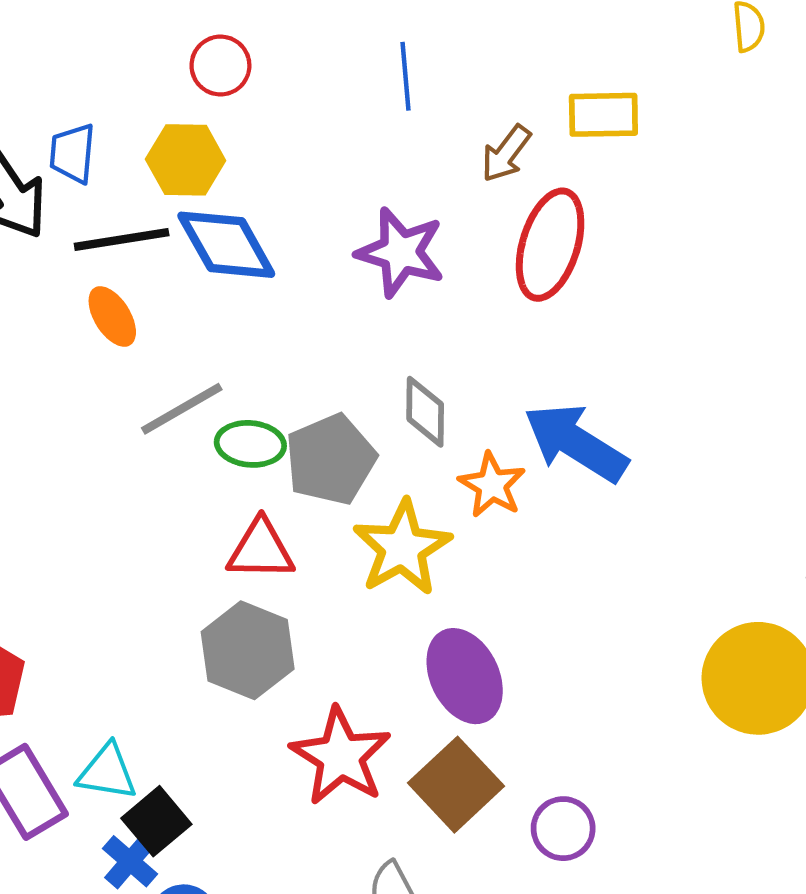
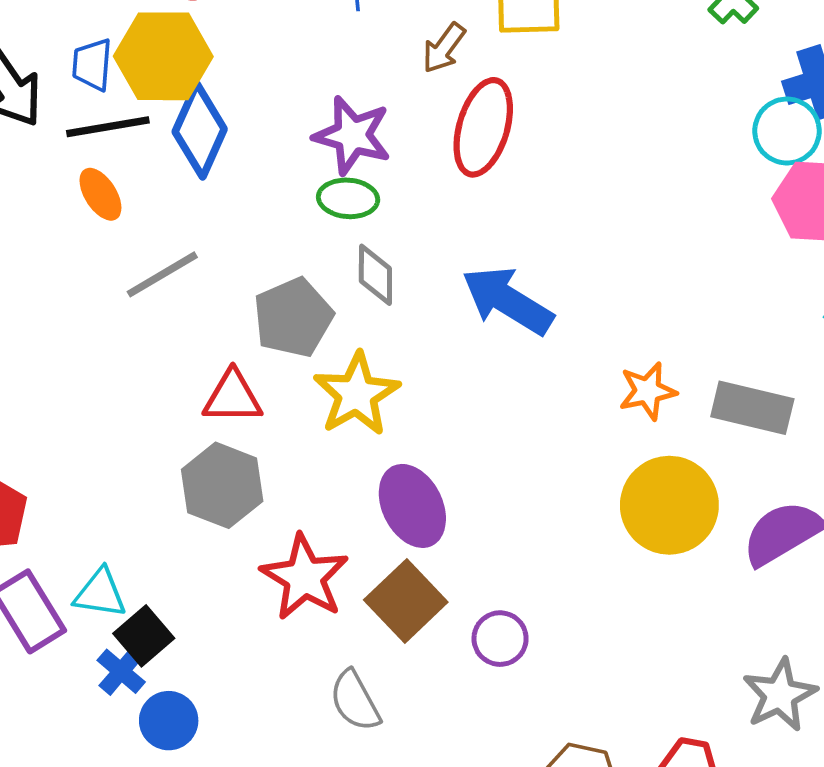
blue trapezoid: (72, 153) -> (92, 65), moved
yellow hexagon: (186, 160) -> (163, 56), size x1.4
blue diamond: (226, 245) -> (200, 130), turned 54
green ellipse: (250, 444) -> (348, 198), moved
orange star: (492, 485) -> (648, 391), moved, turned 30

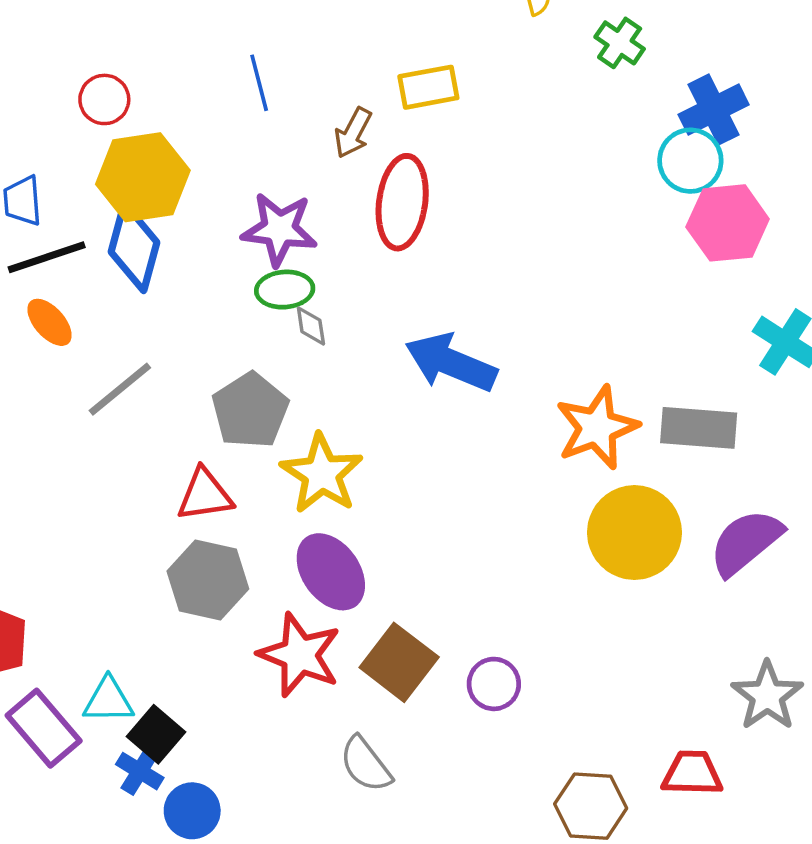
yellow hexagon: (163, 56) -> (143, 177), moved
gray diamond: (375, 275) -> (311, 326), moved, size x0.7
orange star: (648, 391) -> (597, 428), size x1.5
purple ellipse: (412, 506) -> (331, 572), moved

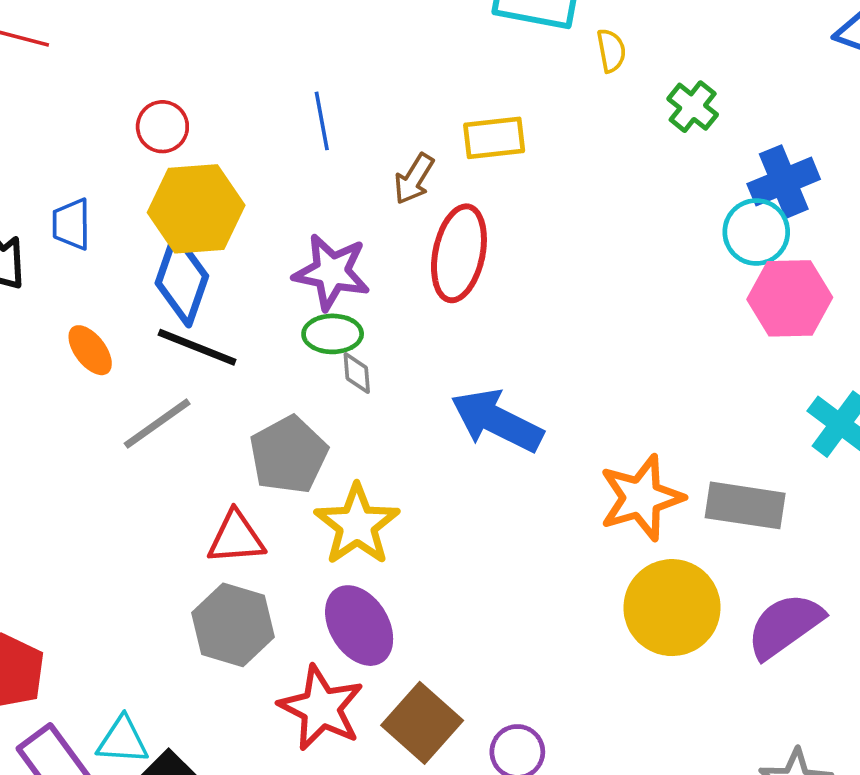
black line: (47, 257) -> (197, 347), moved, turned 36

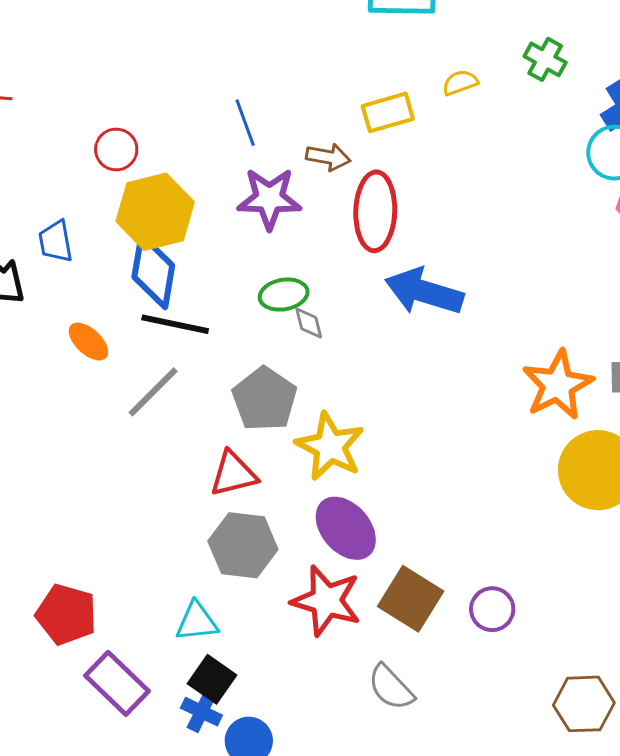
yellow semicircle: (611, 51) -> (460, 83), moved, turned -90
brown arrow: (414, 179) -> (328, 157), turned -102
purple star: (332, 272) -> (269, 199), moved
blue arrow: (497, 421) -> (424, 292), moved
cyan triangle: (123, 740) -> (197, 622), moved

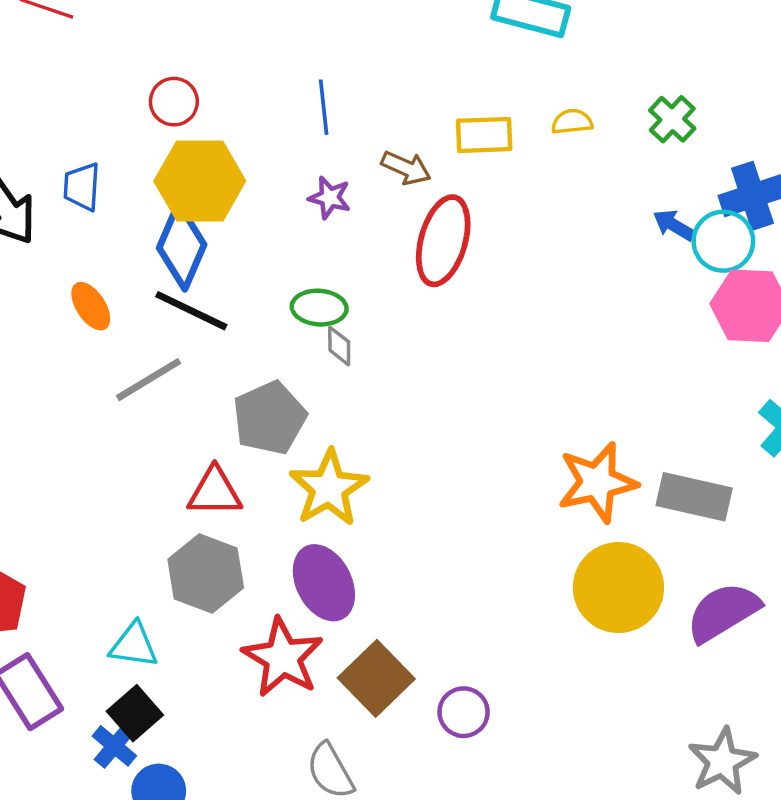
purple star: (269, 199) -> (330, 198), size x0.6
blue arrow: (424, 292) -> (674, 225), moved, size x0.5

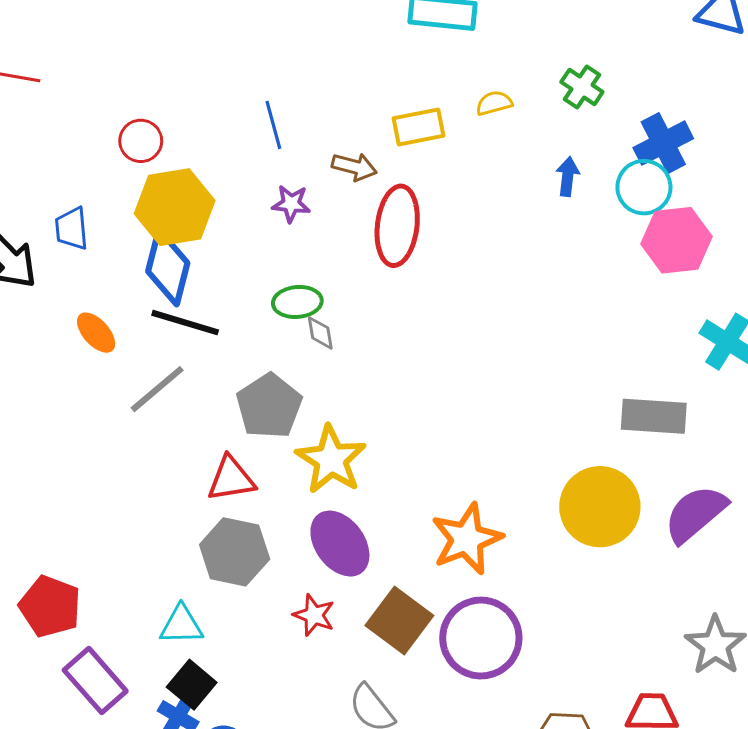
blue arrow: (674, 225) -> (568, 177), moved, turned 75
orange star: (597, 482) -> (467, 539), moved
red star: (283, 658) -> (314, 615), size x0.6
purple circle: (464, 712) -> (481, 638), size x1.8

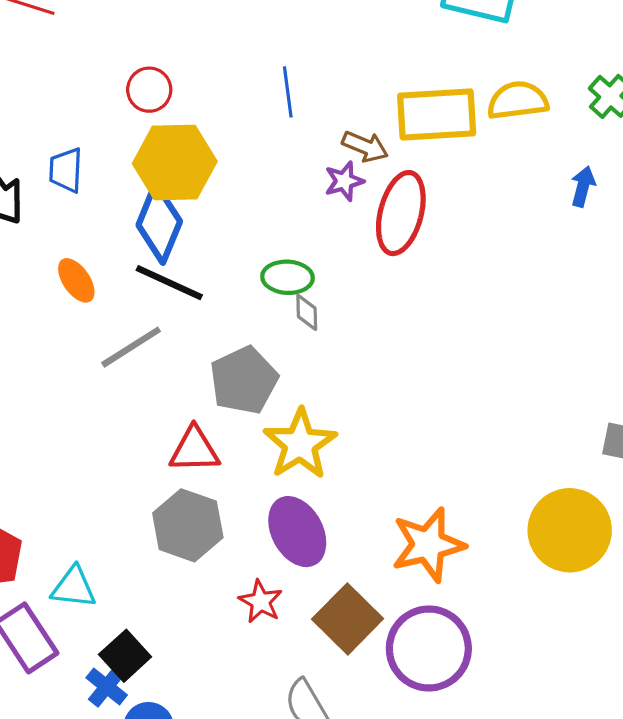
yellow semicircle: (494, 103) -> (518, 101), size x1.6
yellow rectangle: (418, 127) -> (437, 114), size x1.5
purple star: (291, 204) -> (344, 181), moved, turned -30
cyan triangle: (181, 625) -> (74, 587), moved

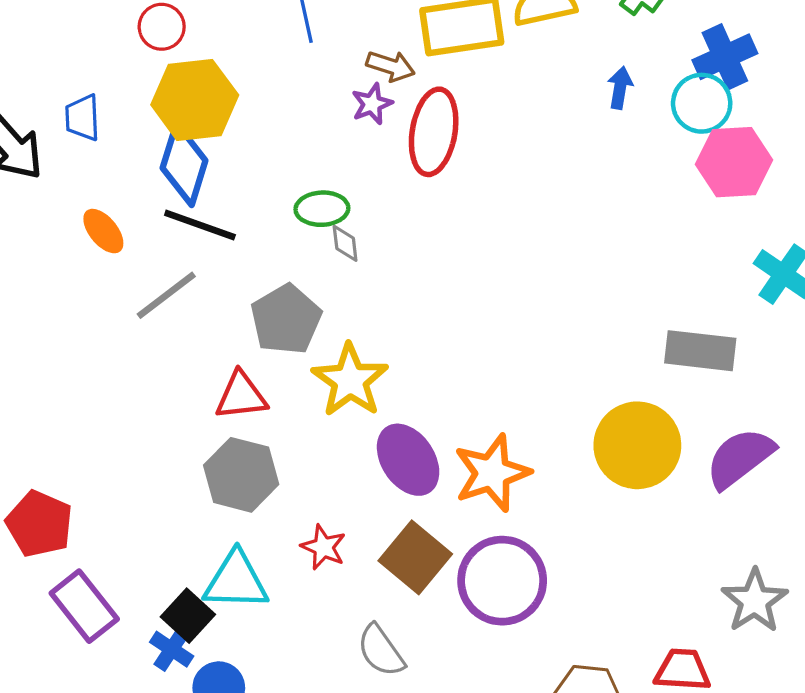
purple ellipse: (297, 532) -> (408, 460), moved
cyan triangle: (74, 587) -> (236, 581), moved, size x1.4

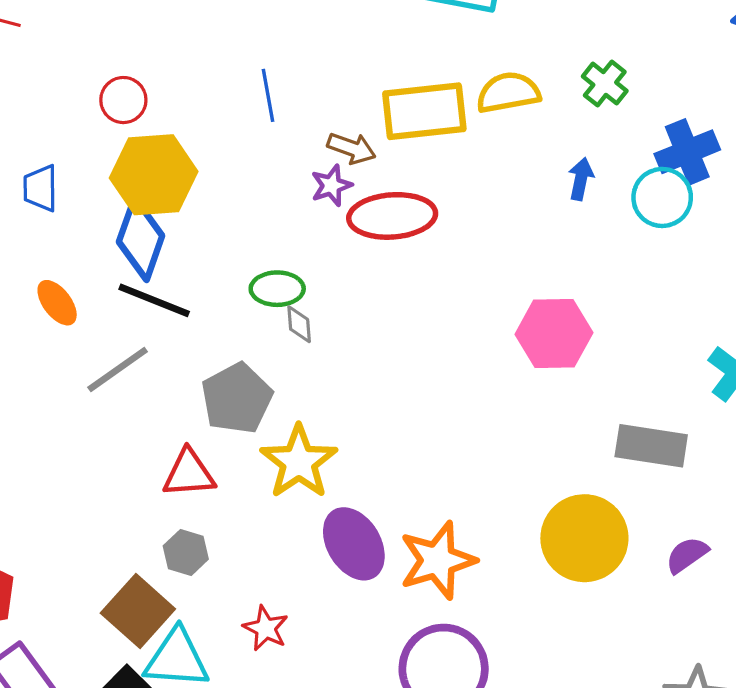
red ellipse: (434, 132) -> (392, 216), turned 74
pink hexagon: (734, 162) -> (554, 334), moved
purple semicircle: (740, 458) -> (687, 555), size x0.6
gray hexagon: (241, 475) -> (186, 552), size x0.6
brown square: (415, 557) -> (138, 611), moved

